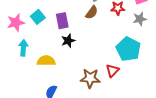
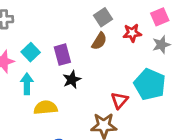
cyan arrow: (23, 48) -> (27, 84), moved
red triangle: (112, 71) -> (119, 100), moved

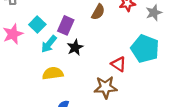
purple rectangle: (62, 55) -> (66, 25), turned 42
cyan arrow: (27, 84) -> (49, 44), moved, turned -138
red triangle: (119, 100) -> (119, 64), turned -35

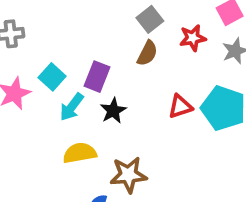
red triangle: (119, 64) -> (180, 106), moved, turned -49
brown star: (106, 87) -> (128, 175), moved

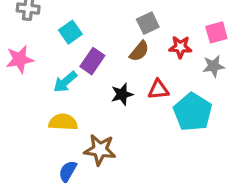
cyan square: (52, 77) -> (70, 32), moved
red triangle: (180, 106) -> (158, 89), moved
black star: (113, 111) -> (122, 94), moved

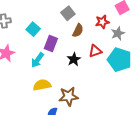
gray square: (148, 23) -> (68, 13), moved
gray star: (213, 66) -> (118, 33), moved

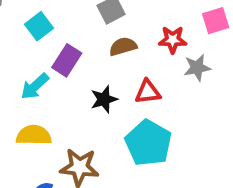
brown semicircle: (78, 30) -> (123, 46), turned -144
cyan pentagon: (120, 60) -> (148, 143), moved

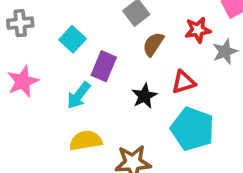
brown semicircle: (123, 46) -> (153, 44), turned -30

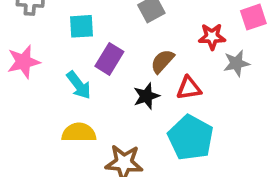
cyan square: (73, 39) -> (81, 26), turned 35
brown semicircle: (153, 44) -> (162, 61), moved
cyan arrow: (79, 95) -> (79, 85), turned -84

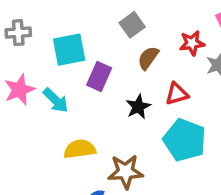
cyan square: (81, 26) -> (69, 50), size x1.4
brown semicircle: (162, 61) -> (148, 58), moved
cyan arrow: (79, 85) -> (56, 100), moved

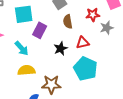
brown semicircle: (148, 58) -> (68, 22), turned -48
cyan arrow: (56, 100) -> (22, 48), moved

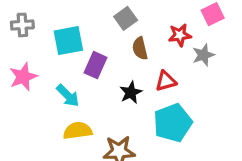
cyan pentagon: (85, 69) -> (173, 123), turned 30

